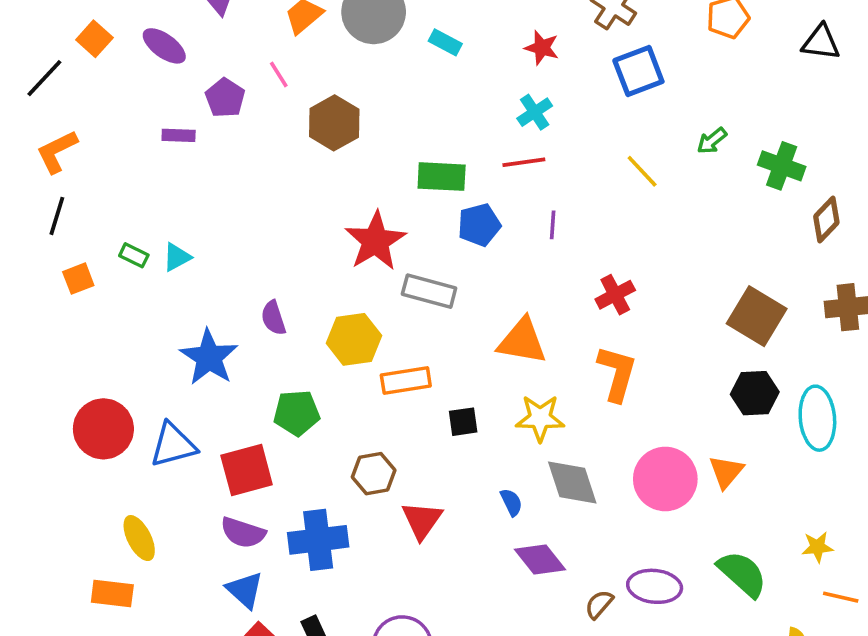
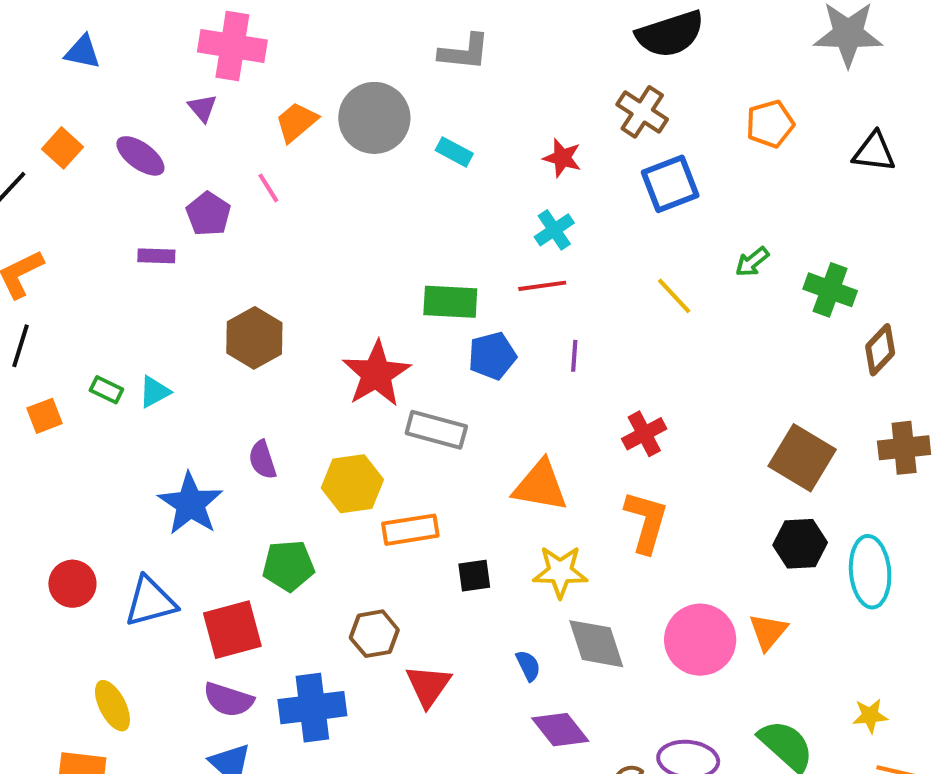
brown hexagon: (334, 123) -> (254, 338), moved
red circle: (103, 429) -> (72, 584), size x0.7

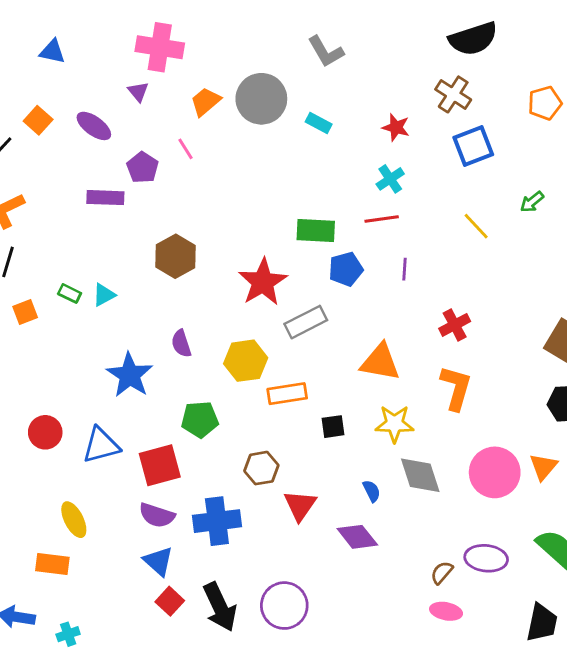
gray L-shape: (464, 52) -> (326, 52), turned 54
purple rectangle: (156, 256) -> (105, 198), size x1.4
gray rectangle: (436, 430) -> (306, 322), turned -42
purple diamond: (560, 730) -> (357, 537), moved

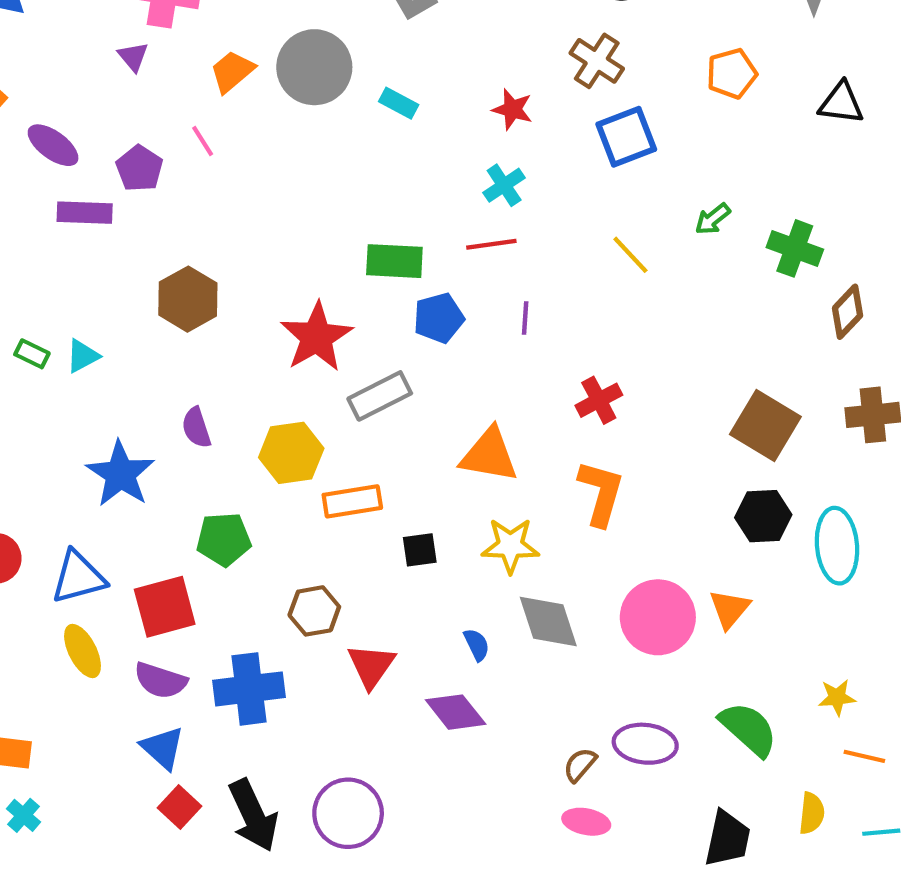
purple ellipse: (94, 126) -> (53, 145), moved
yellow ellipse: (74, 520) -> (83, 651), moved
cyan cross: (68, 634) -> (23, 815), moved, turned -30

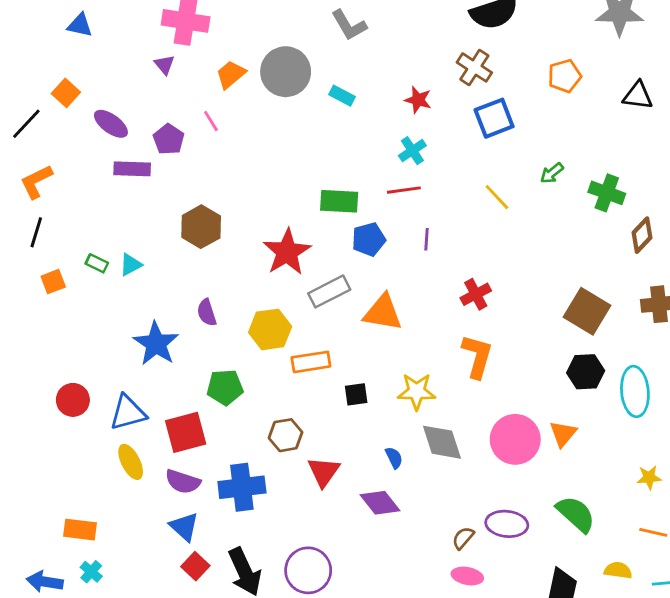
orange triangle: (489, 455) -> (383, 313), moved
yellow star: (837, 697) -> (649, 477), moved
yellow semicircle: (812, 813) -> (618, 570), turned -88

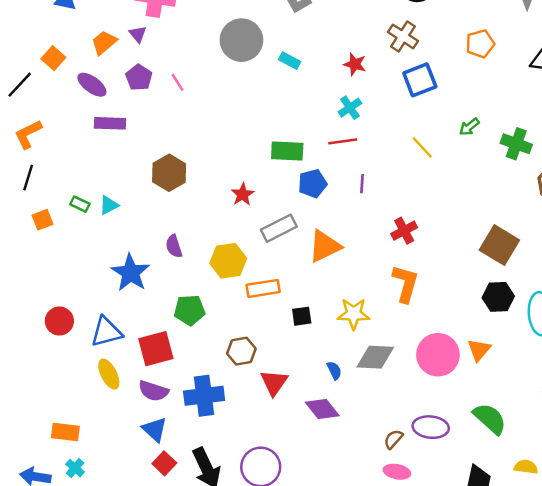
orange trapezoid: (231, 75) -> (104, 43), moved
purple pentagon: (169, 139) -> (139, 77), moved
red star: (287, 252) -> (243, 194), size x0.6
orange triangle: (383, 313) -> (325, 246), turned -36
gray diamond: (442, 442) -> (375, 357), turned -69

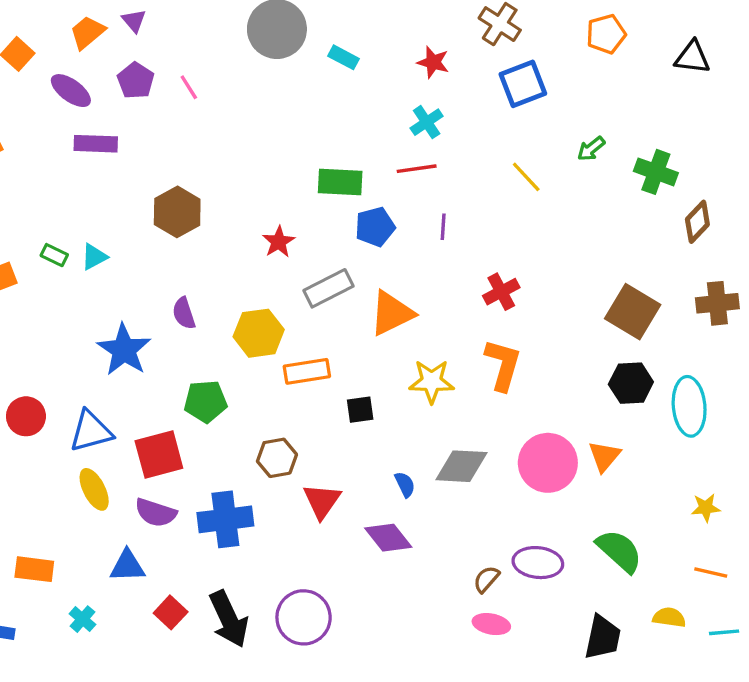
yellow star: (354, 314) -> (432, 381), moved
blue triangle: (155, 430) -> (127, 566), moved, turned -44
cyan cross: (75, 468) -> (82, 619), moved

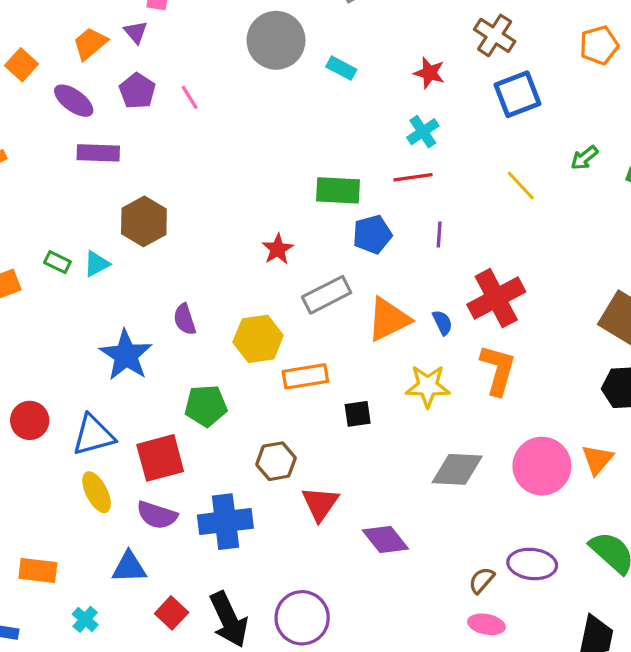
brown hexagon: (177, 212) -> (144, 221), moved
red cross: (501, 292) -> (496, 298), size x1.6
blue semicircle: (405, 484) -> (442, 323), moved

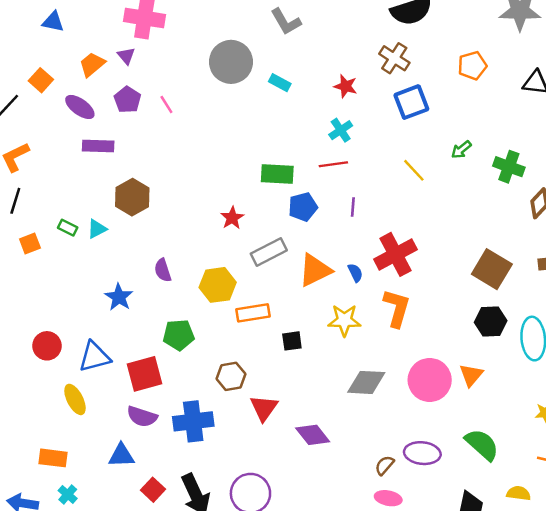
blue star: (126, 355) -> (119, 297), size x0.7
yellow ellipse: (97, 492) -> (75, 399), moved
cyan cross: (85, 619) -> (68, 495), moved

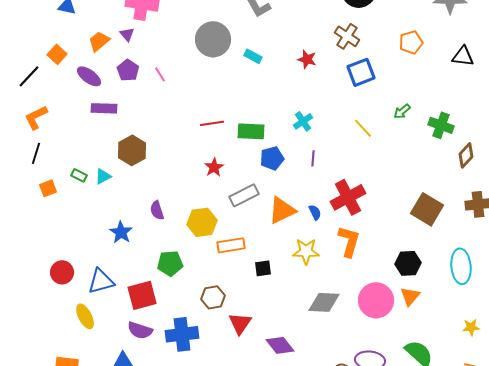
cyan cross: (341, 130) -> (303, 121), moved
red line: (333, 164) -> (212, 123), moved
black hexagon: (491, 321) -> (408, 263), moved

